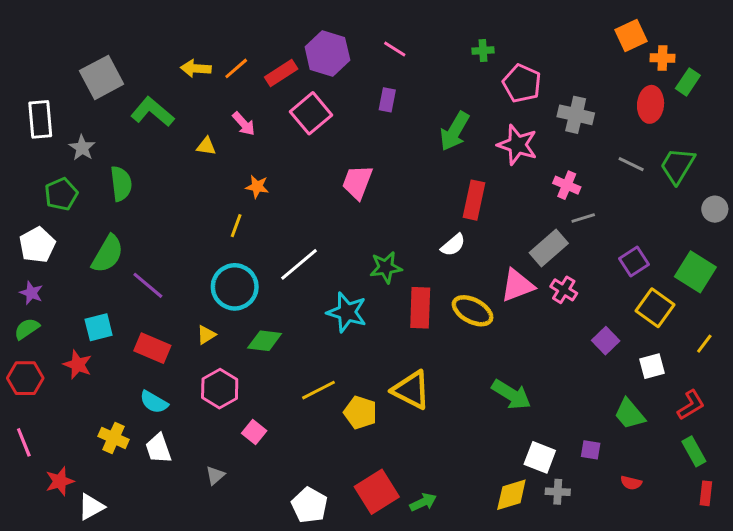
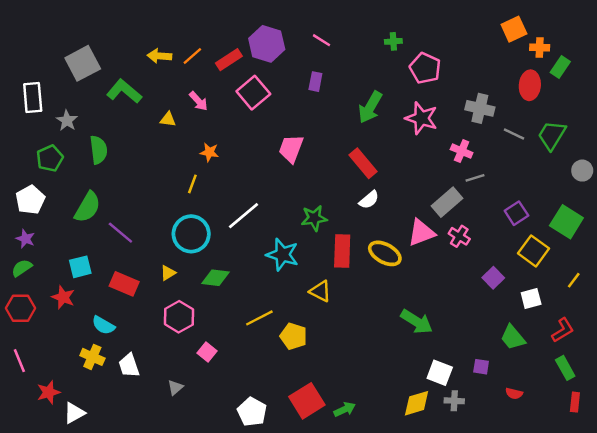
gray cross: (576, 115) -> (480, 108), moved
red rectangle: (474, 200) -> (363, 163), moved, turned -52
yellow triangle: (411, 390) -> (320, 291), moved, size x0.7
cyan semicircle: (154, 402) -> (103, 325), moved

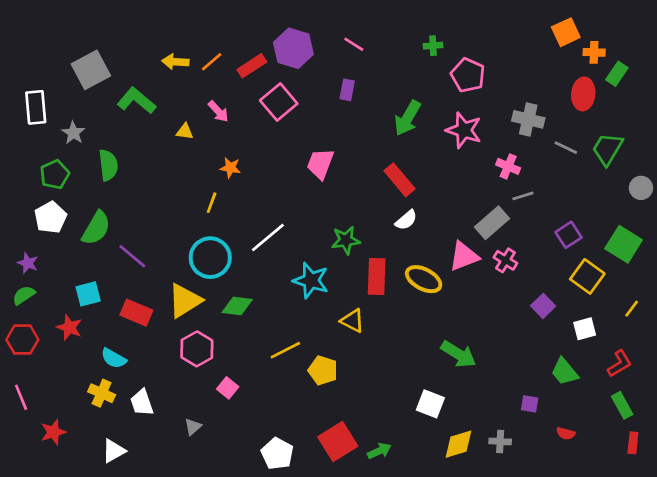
white pentagon: (30, 200) -> (51, 217), moved
yellow triangle: (168, 273) -> (185, 301), size x2.0
white square: (440, 373) -> (430, 404), moved
white triangle: (74, 413) -> (114, 451), moved

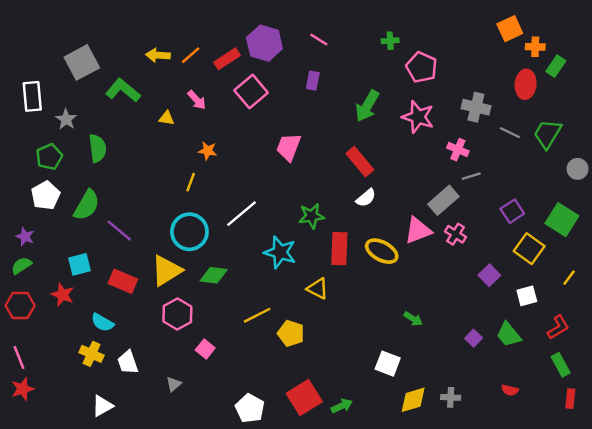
green arrow: (458, 354) -> (413, 319), size x0.6
purple square: (530, 404) -> (474, 338), moved, turned 35
red star: (53, 432) -> (23, 389), moved

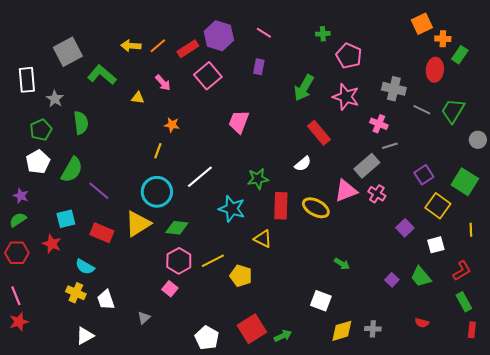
red rectangle: (360, 162) -> (319, 133), moved
yellow line: (569, 278) -> (471, 230), turned -40
pink hexagon: (177, 314) -> (179, 261), moved

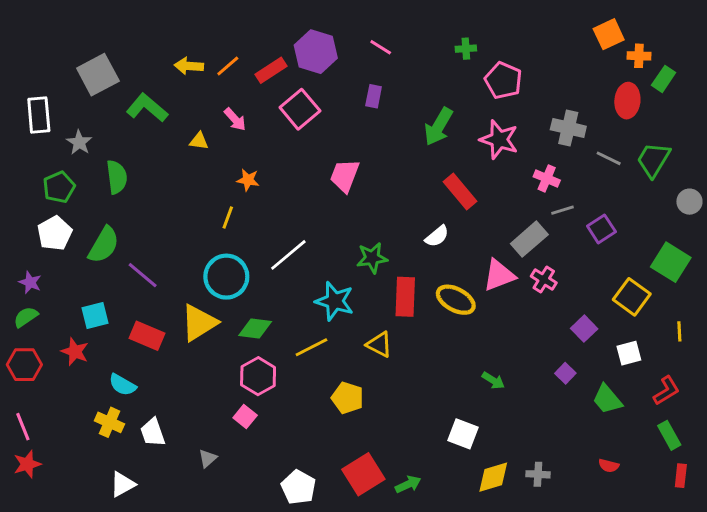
purple square: (424, 175) -> (601, 229), moved
yellow line: (213, 261) -> (311, 347), moved
purple square: (392, 280) -> (565, 373), moved

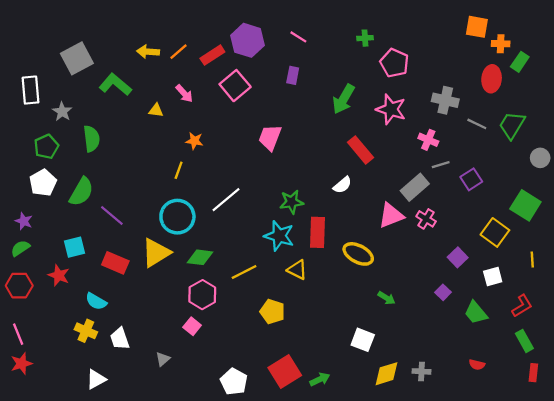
orange square: (609, 34) -> (477, 27), turned 35
yellow ellipse: (456, 300) -> (358, 254), moved
cyan star: (335, 301) -> (279, 236), moved

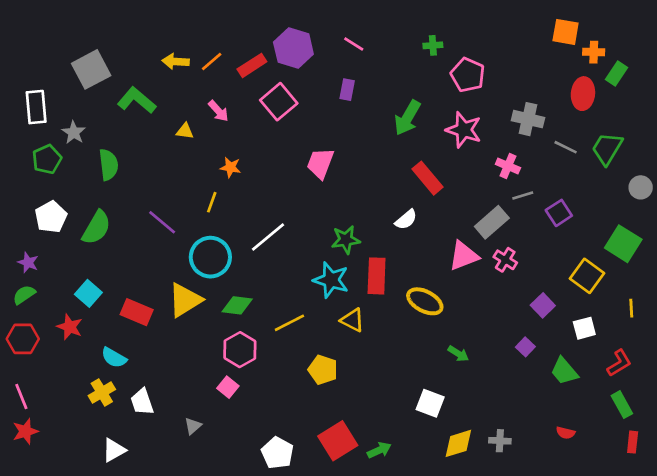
green pentagon: (46, 147) -> (47, 159), moved
purple line: (112, 215) -> (162, 222), moved
cyan square: (75, 247) -> (88, 293), turned -35
yellow cross: (86, 331) -> (102, 392), turned 35

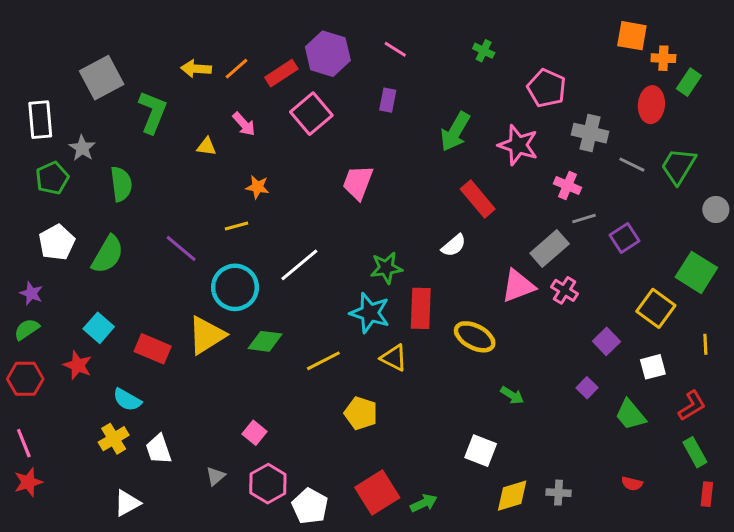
green cross: (433, 45) -> (484, 51), turned 30
pink pentagon: (468, 75) -> (547, 88), moved
green L-shape: (137, 100) -> (153, 112), turned 72
yellow line: (212, 202) -> (236, 226), turned 55
pink hexagon: (240, 350) -> (268, 484), moved

